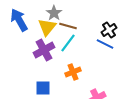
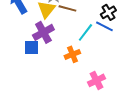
cyan line: (68, 43) -> (85, 32), moved
blue square: (43, 88) -> (31, 47), moved

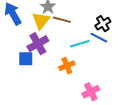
cyan line: (85, 32) -> (80, 44), turned 36

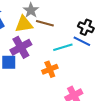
yellow triangle: (41, 21) -> (24, 24), turned 42
black cross: (103, 24) -> (86, 27), turned -35

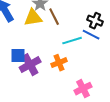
brown line: (45, 23) -> (54, 17), turned 48
purple cross: (21, 47) -> (30, 65), moved

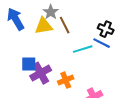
orange cross: (59, 63) -> (66, 80), moved

